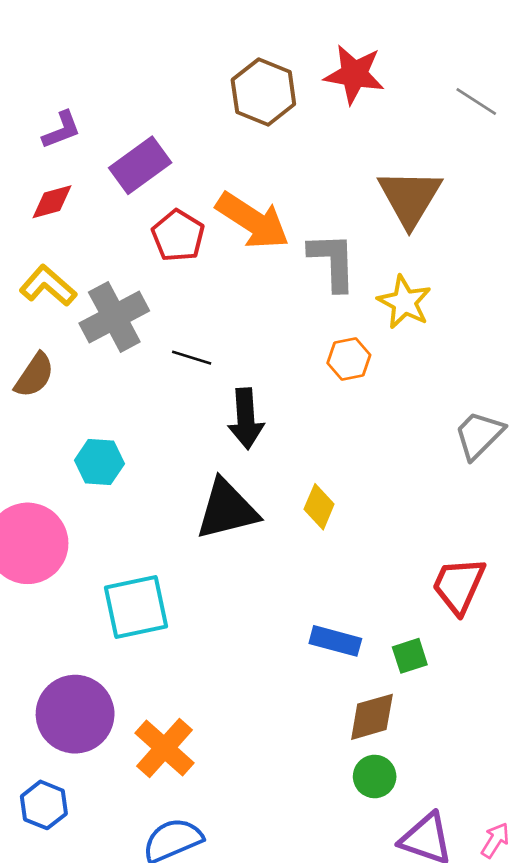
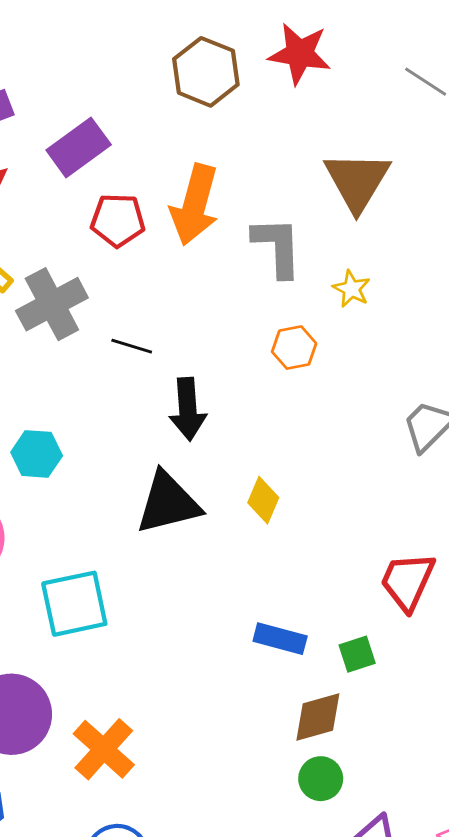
orange arrow: (253, 221) -> (195, 205), turned 72
red pentagon: (178, 236) -> (118, 220), turned -30
yellow star: (404, 302) -> (351, 289), size x0.7

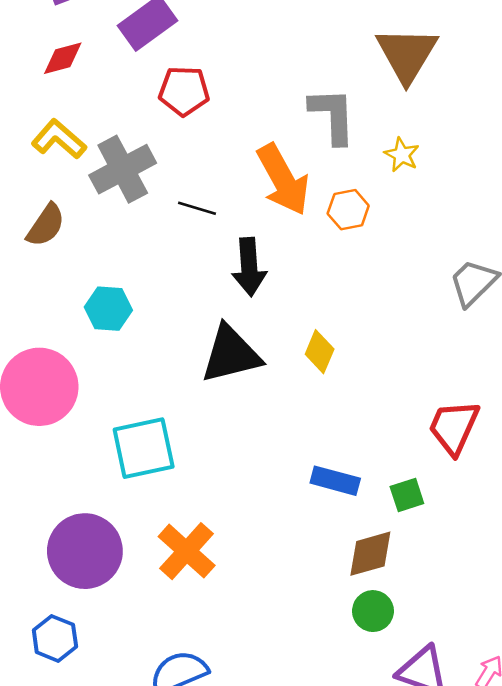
orange arrow: (195, 205) -> (283, 180), moved, turned -44
orange cross: (104, 749) -> (187, 551), moved

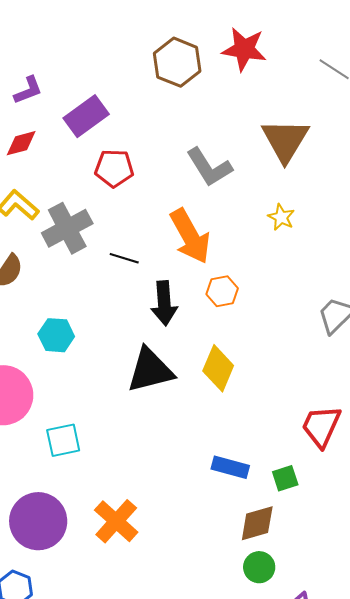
gray L-shape: (333, 116) -> (209, 167), moved, turned 150
orange hexagon: (348, 210) -> (222, 291), moved
yellow diamond: (320, 352) -> (218, 368), size x1.4
cyan square: (144, 448) -> (63, 440), moved, size x0.7

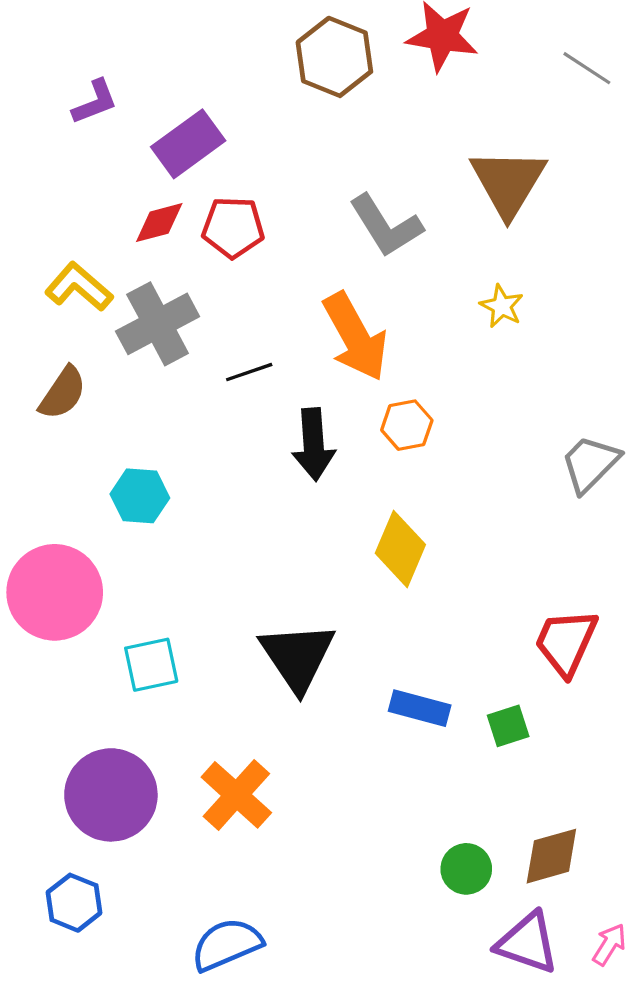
red diamond: (21, 143) -> (159, 223), moved
black line: (124, 258) -> (249, 372), turned -36
black triangle: (150, 370) -> (297, 657), moved, turned -50
brown diamond: (257, 523) -> (551, 856), moved

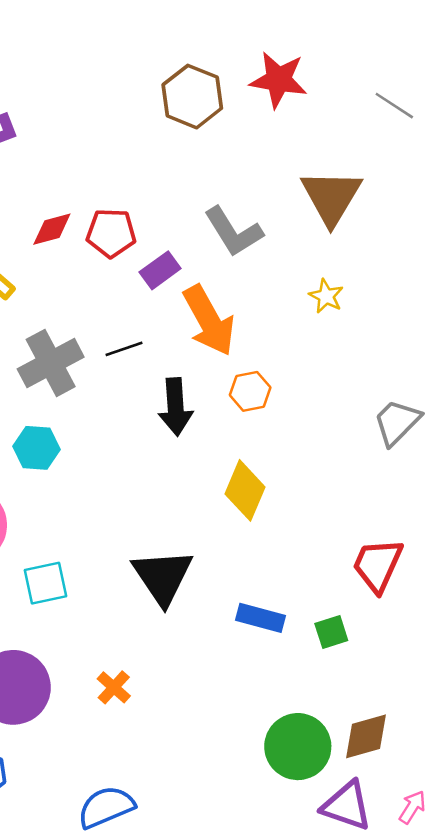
purple rectangle: (188, 144) -> (160, 270), moved, size x0.7
gray cross: (158, 324) -> (51, 363), moved
orange cross: (236, 795) -> (114, 687), size x0.6
green circle: (466, 869) -> (298, 747), size x1.6

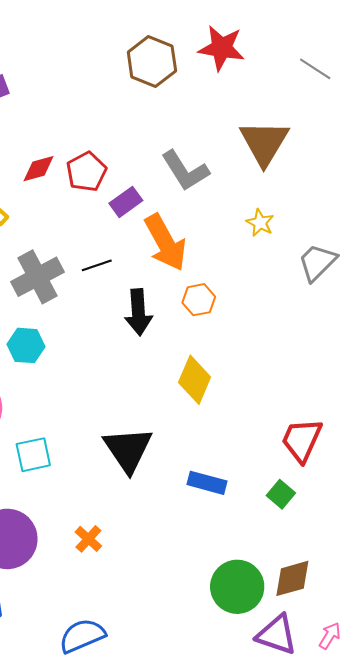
red pentagon: (111, 233) -> (86, 172), turned -30
gray trapezoid: (397, 422) -> (317, 262), moved
green square: (331, 632) -> (281, 494), moved, turned -32

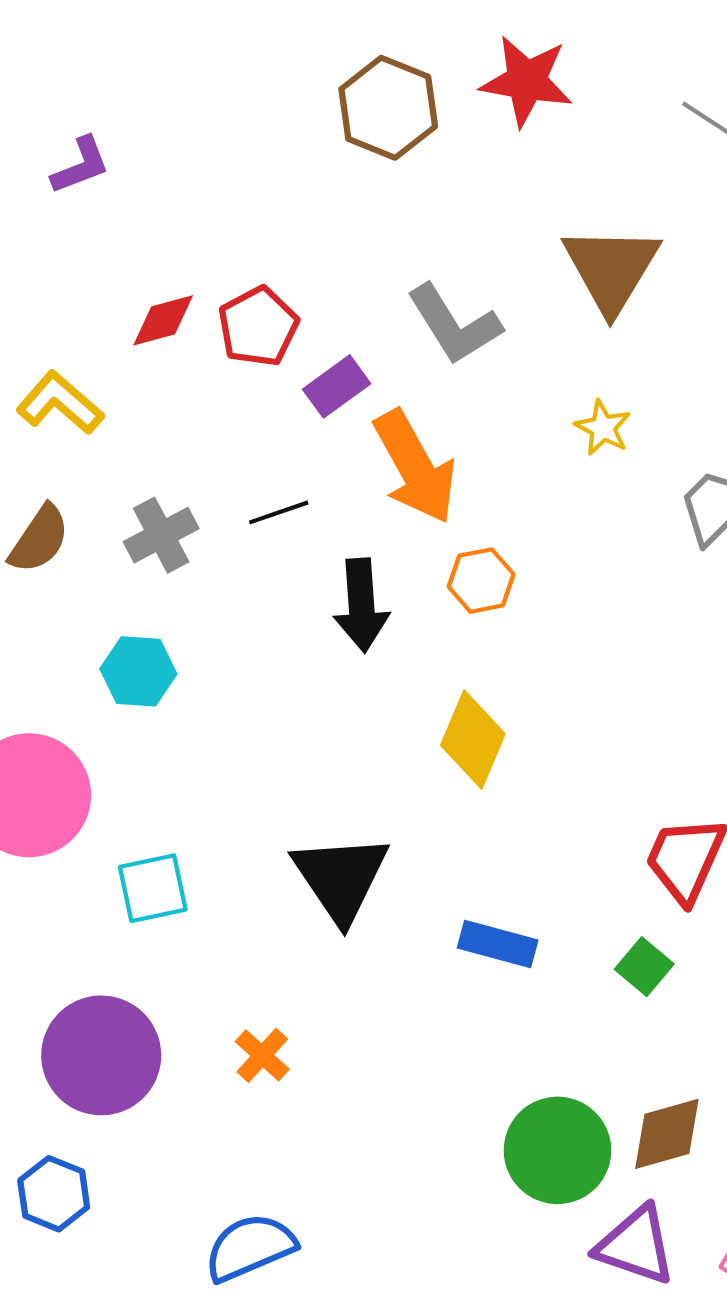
gray cross: (37, 277) -> (161, 535), size x0.7

